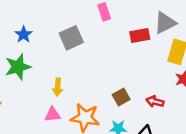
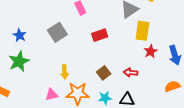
red rectangle: (140, 36) -> (100, 35), moved
yellow arrow: (58, 87) -> (65, 72), moved

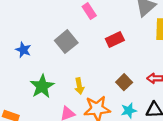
green star: (19, 61) -> (42, 86), moved

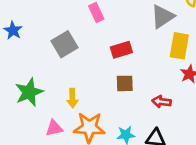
blue star: (23, 50) -> (13, 30), moved
brown square: (124, 82) -> (125, 83), moved, turned 35

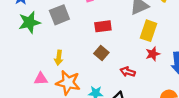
brown square: (125, 83) -> (101, 53), turned 32
green star: (29, 92) -> (29, 22), moved

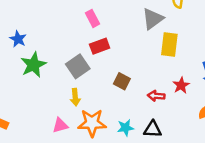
gray square: (59, 15) -> (78, 66), moved
red rectangle: (103, 26) -> (100, 46), moved
red star: (153, 54) -> (181, 85), moved

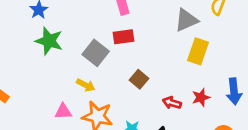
green star: (33, 65) -> (49, 41), turned 30
gray square: (78, 66) -> (96, 53), turned -30
yellow arrow: (75, 97) -> (86, 85), turned -70

